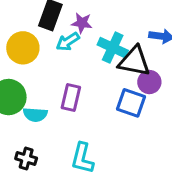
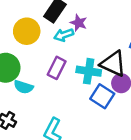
cyan cross: (113, 48) -> (89, 71), moved, turned -30
purple rectangle: (71, 97) -> (57, 68), moved

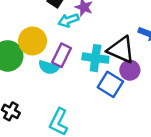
yellow circle: (27, 31) -> (33, 41), moved
cyan semicircle: (23, 87) -> (49, 67), moved

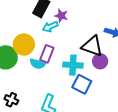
cyan cross: (95, 58) -> (73, 65), moved
blue square: (110, 84) -> (82, 84), moved

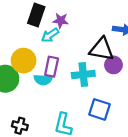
blue square: (82, 84) -> (99, 109), moved

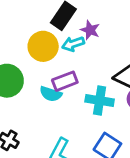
yellow circle: (24, 61) -> (43, 46), moved
purple rectangle: (52, 67) -> (65, 81), turned 42

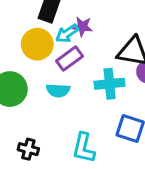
purple star: (90, 30) -> (82, 27), moved
purple rectangle: (65, 81) -> (70, 59), moved

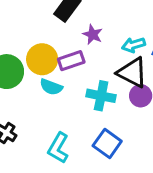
cyan arrow: (67, 33) -> (133, 45), moved
yellow circle: (37, 44) -> (42, 59), moved

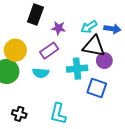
yellow circle: (42, 59) -> (15, 50), moved
blue square: (107, 143) -> (97, 88), moved

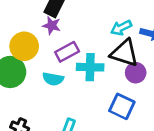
purple star: (59, 28) -> (52, 26), moved
cyan cross: (77, 69) -> (90, 67), moved

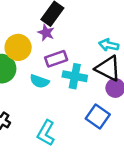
cyan arrow: (121, 28) -> (109, 45), turned 30

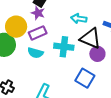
cyan arrow: (109, 45) -> (79, 19), moved
purple rectangle: (56, 59) -> (38, 33), moved

